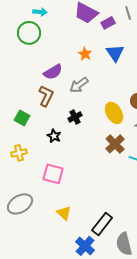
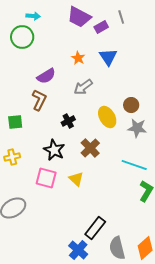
gray arrow: (79, 85) -> (83, 87), moved
green square: (22, 118) -> (15, 122), turned -35
black star: (54, 136) -> (54, 150), moved, size x1.5
brown cross: (115, 144) -> (90, 148), moved
yellow triangle: (64, 213) -> (76, 179), moved

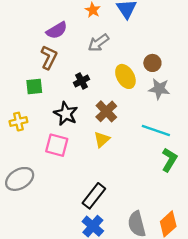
green square: (15, 122) -> (34, 87), moved
yellow triangle: (76, 179) -> (102, 140), moved, turned 35
black rectangle: (95, 228) -> (94, 196), moved

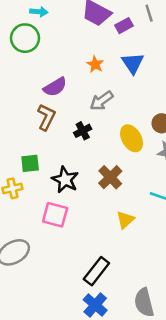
black cross: (82, 81) -> (83, 131), moved
green square: (34, 87) -> (30, 163), moved
yellow triangle: (102, 140) -> (125, 220), moved

